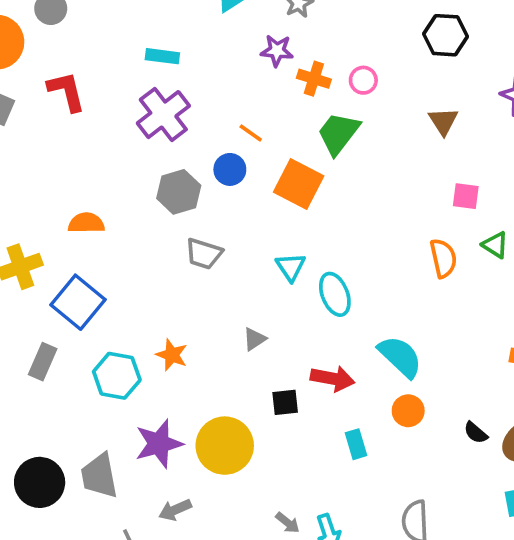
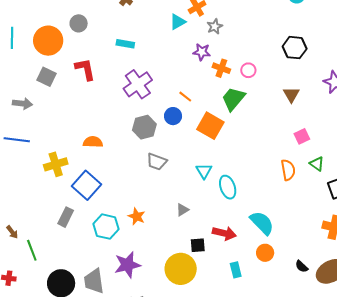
cyan rectangle: (162, 56) -> (125, 44), moved
pink square: (466, 196) -> (302, 136), turned -35
yellow circle: (225, 446) -> (181, 269), moved

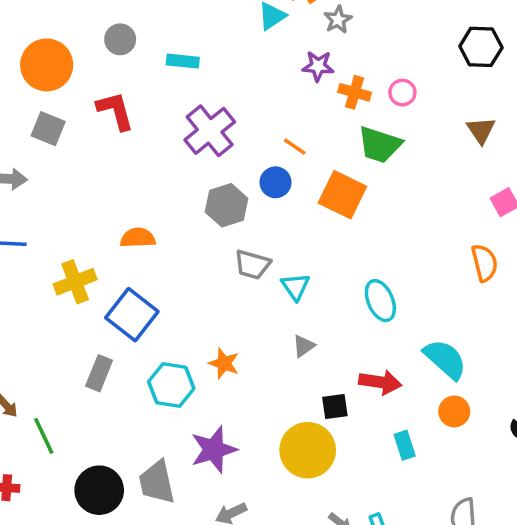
gray circle: (79, 23) -> (120, 39), moved
green trapezoid: (233, 99) -> (380, 145), turned -108
cyan triangle: (204, 171) -> (296, 287), moved

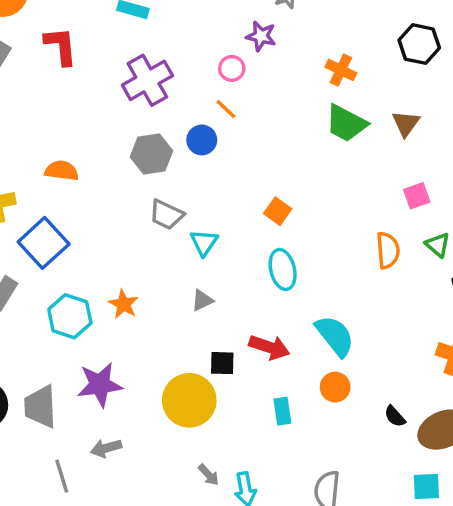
orange cross: (355, 92) -> (341, 70), moved
pink circle: (402, 93) -> (232, 68), moved
green trapezoid: (380, 145) -> (346, 123), moved
orange square: (342, 195) -> (278, 211), moved, size x0.6

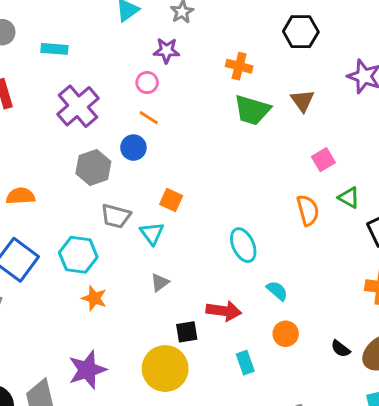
orange square: (278, 211) -> (171, 200), moved
cyan ellipse: (283, 270) -> (243, 245), moved
cyan hexagon: (70, 316) -> (78, 255), moved
cyan semicircle: (335, 336) -> (277, 291), size x0.6

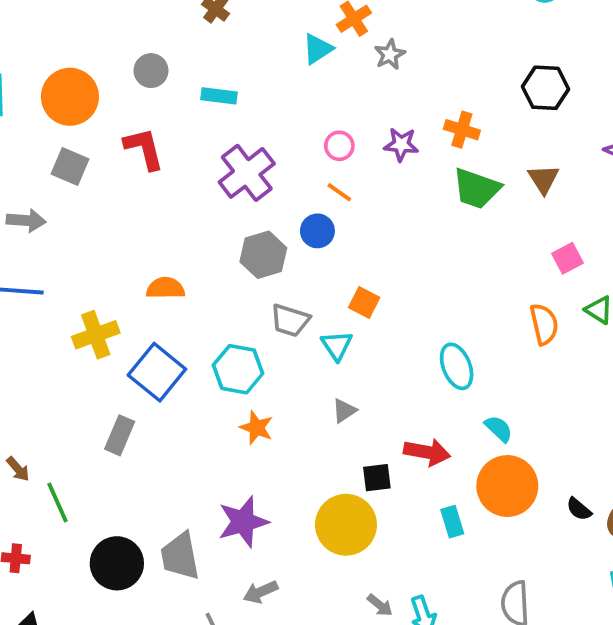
purple star: (166, 51) -> (401, 144), moved
orange circle: (286, 334) -> (507, 486), size x1.8

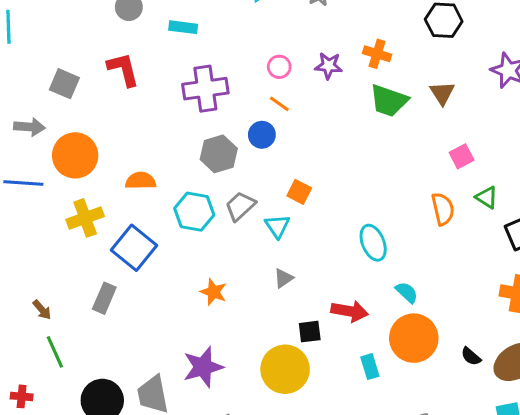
orange circle: (70, 97) -> (75, 155), moved
purple cross: (247, 173) -> (205, 89), turned 30
gray trapezoid: (290, 320) -> (240, 206), turned 120
cyan hexagon: (238, 369) -> (194, 212), moved
brown arrow: (18, 469) -> (42, 310), moved

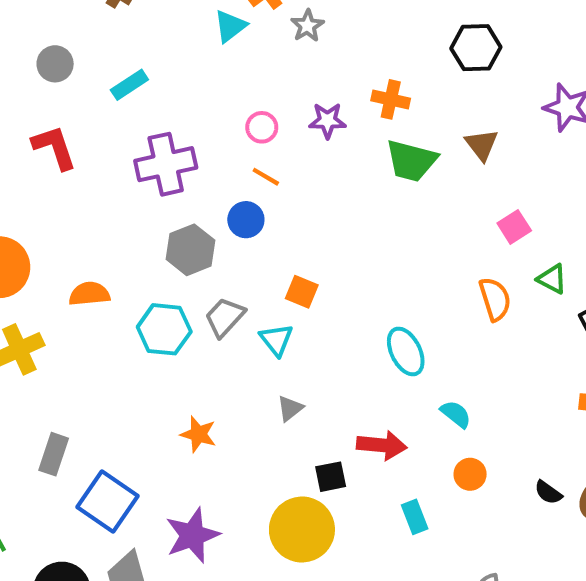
cyan rectangle: (183, 27) -> (129, 85), turned -36
blue square: (134, 248) -> (107, 502), moved
orange circle: (414, 338) -> (470, 474), size x0.5

